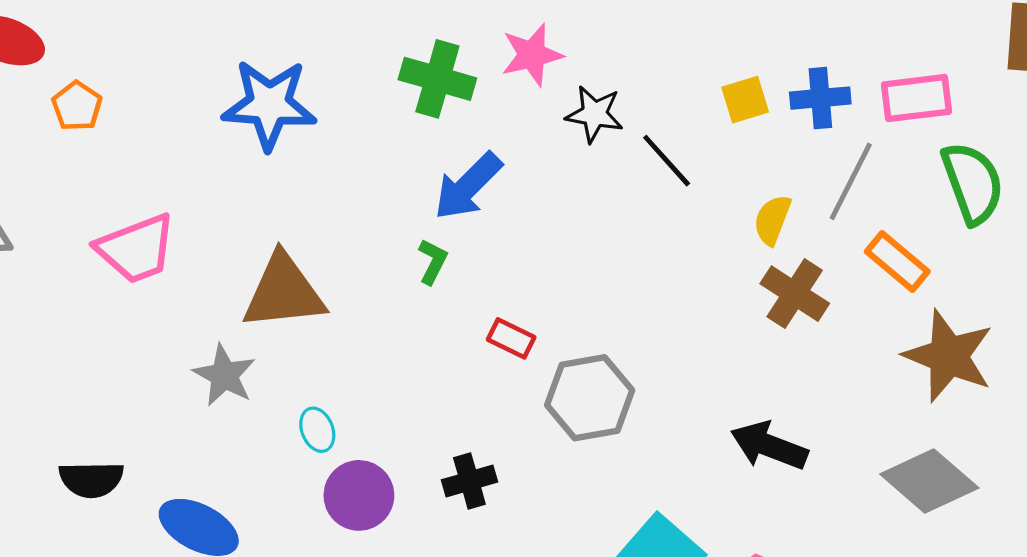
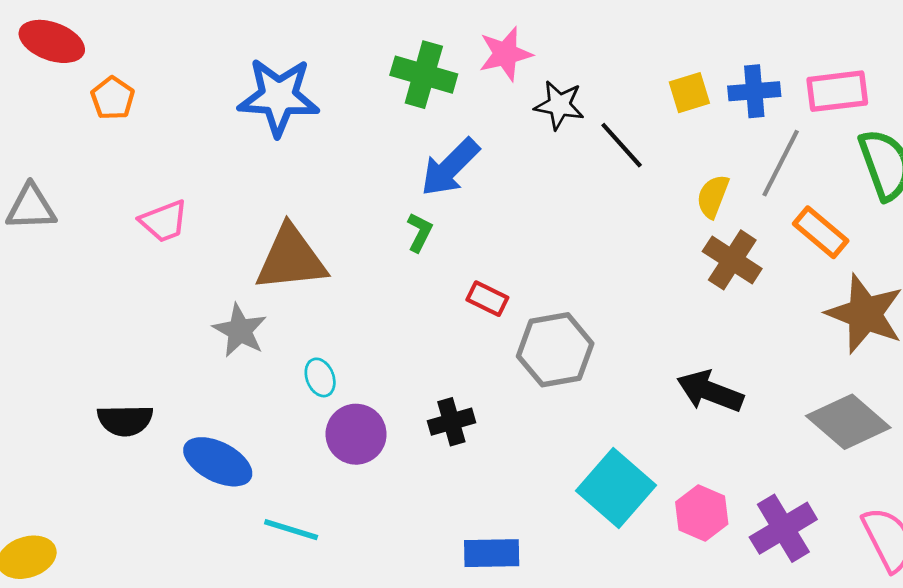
pink trapezoid: (136, 249) -> (164, 221), size x0.7

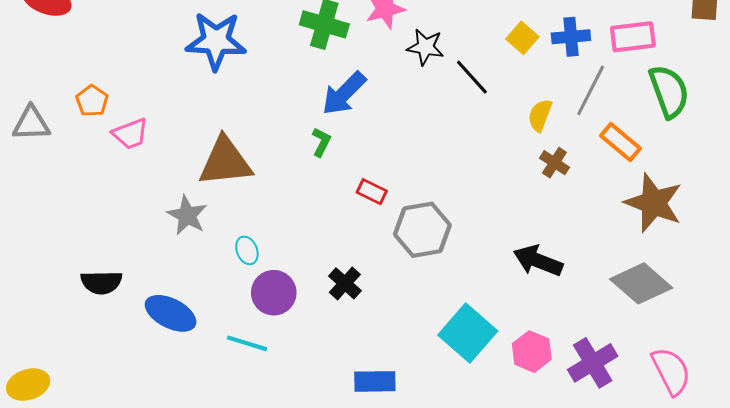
yellow square: (689, 93) -> (522, 38), turned -32
orange pentagon: (113, 98) -> (92, 101), moved
brown cross: (732, 260) -> (554, 163), size x0.7
black cross: (451, 422) -> (345, 283), turned -32
cyan line: (291, 530) -> (247, 343), moved

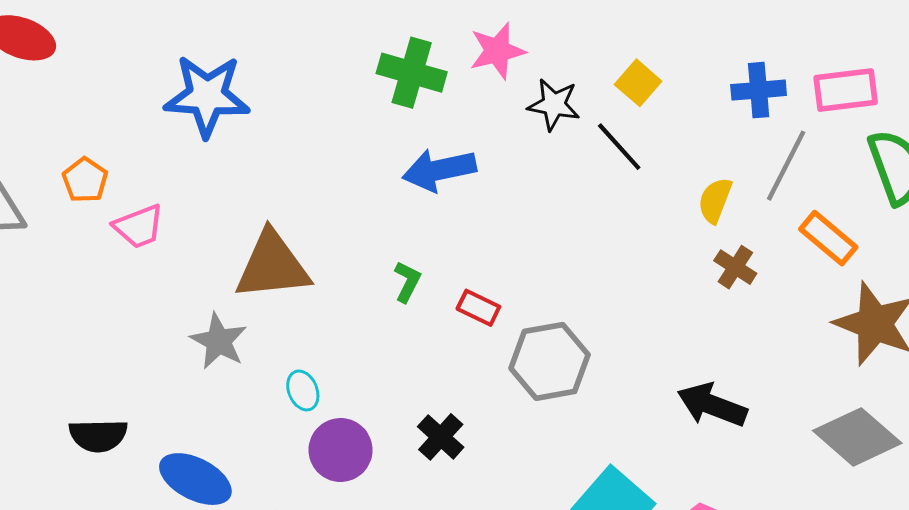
yellow square: (522, 38) -> (638, 83), moved
blue star: (216, 41) -> (207, 96), moved
blue arrow: (344, 94) -> (439, 170), turned 33
green L-shape: (321, 142) -> (407, 282), moved

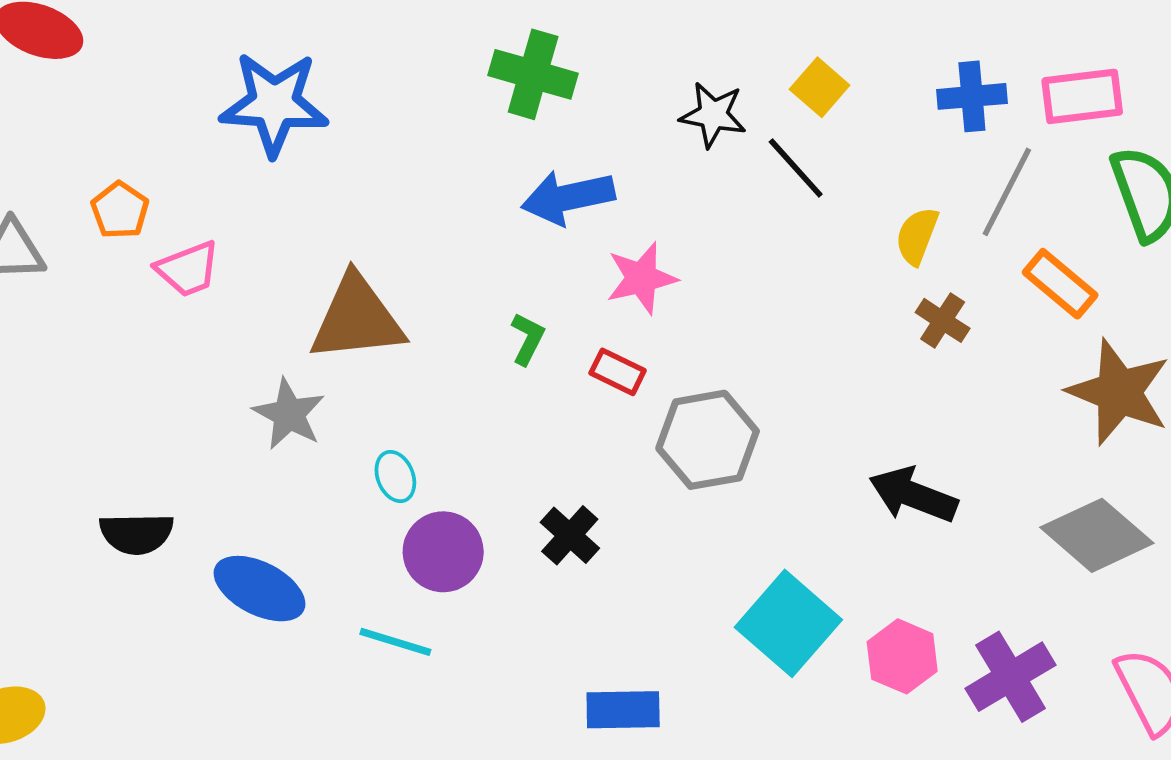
pink star: (497, 51) -> (641, 278), moved

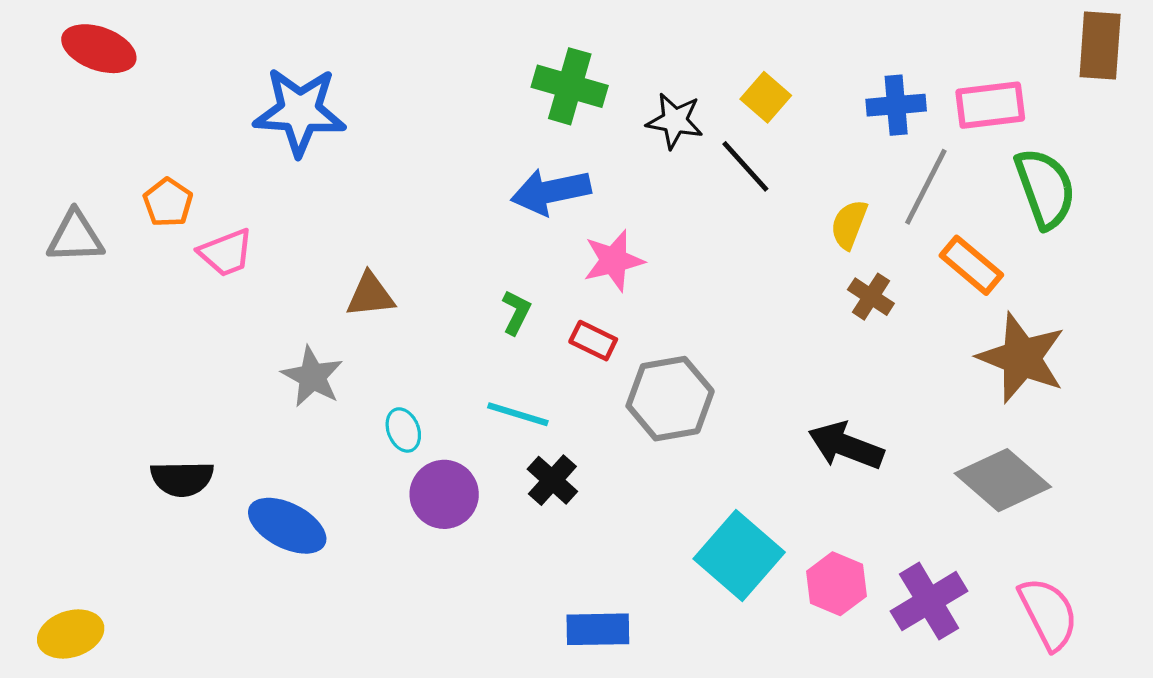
green cross: (533, 74) -> (570, 86), moved
brown triangle: (357, 319) -> (370, 295), size x0.6
cyan line: (395, 642) -> (518, 414), moved

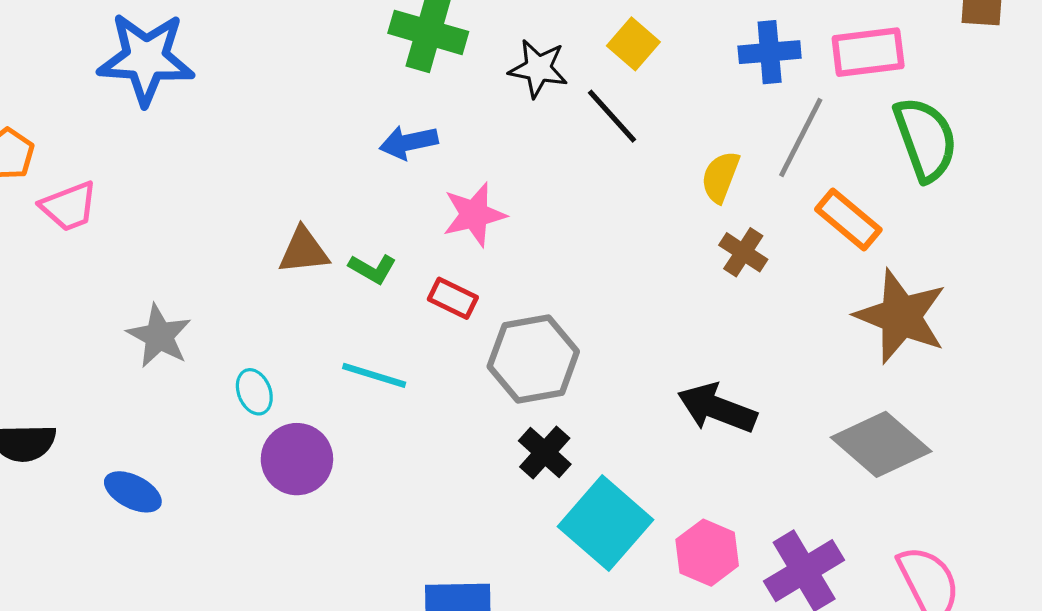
blue arrow: (551, 191) -> (409, 142), size x0.7
brown triangle: (370, 295) -> (304, 251), moved
green L-shape: (516, 312) -> (372, 269), turned 93
black cross: (552, 480) -> (545, 453), moved
blue ellipse: (287, 526) -> (133, 492), size x0.7

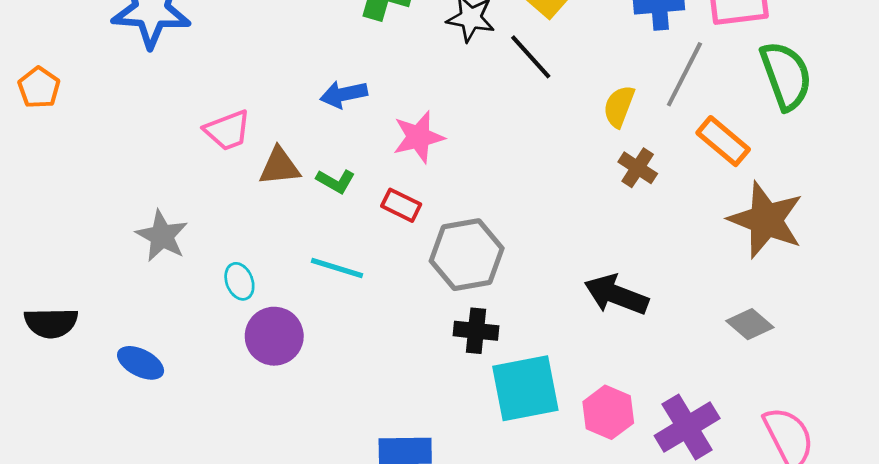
blue arrow: (409, 142) -> (344, 94), moved
pink trapezoid: (69, 206) -> (227, 130), moved
gray diamond: (881, 444) -> (750, 324), size x0.6
black cross: (545, 453) -> (476, 331), turned -36
cyan square: (605, 523) -> (525, 388), turned 38

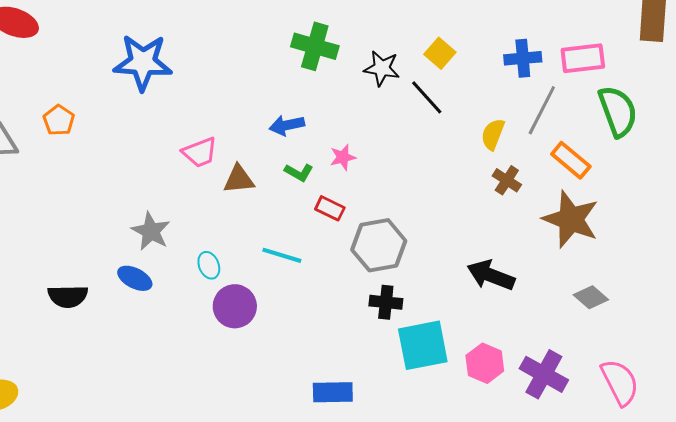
pink star: (418, 137) -> (343, 157), size x0.7
green L-shape: (336, 181) -> (299, 172), moved
brown star: (766, 220) -> (571, 219), moved
blue ellipse: (141, 363) -> (135, 278), moved
purple cross: (687, 427) -> (544, 374), turned -30

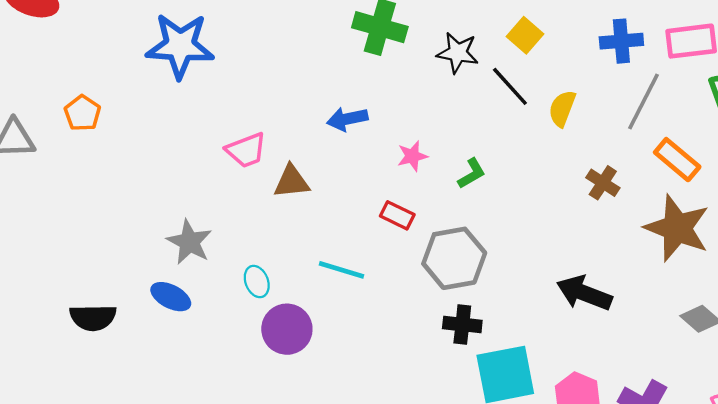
yellow semicircle: (493, 134) -> (562, 108), moved
green L-shape: (299, 172) -> (472, 173), moved, turned -60

